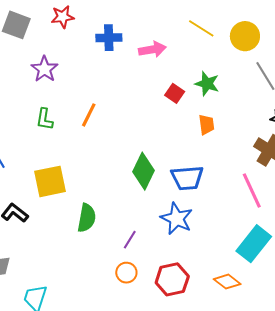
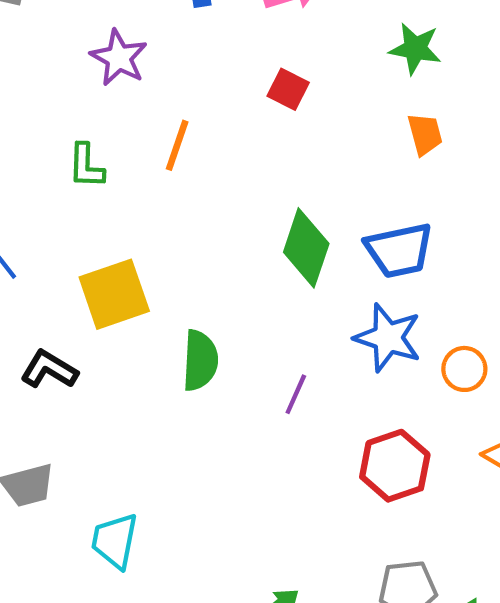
purple star: (45, 69) -> (119, 58), moved
red square: (175, 93) -> (288, 89), moved
orange circle: (126, 273) -> (464, 369), moved

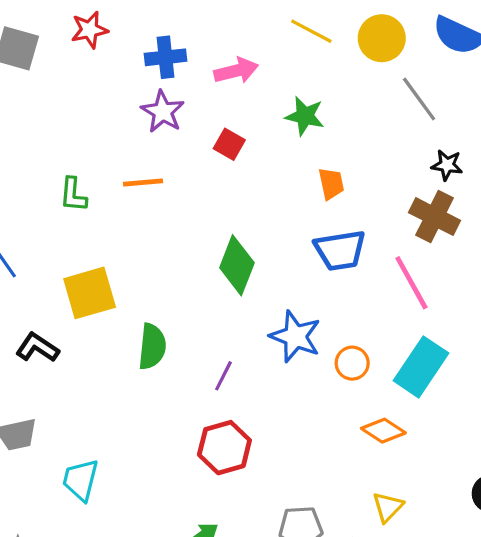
green star: (415, 49) -> (305, 116), moved
purple star: (119, 58) -> (163, 112), moved
orange line: (177, 145) -> (143, 183), turned 63
blue trapezoid: (399, 250) -> (340, 250), moved
red hexagon: (395, 466) -> (224, 448), moved

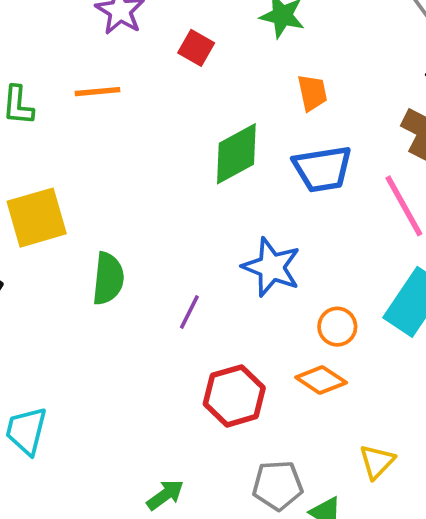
green diamond: (237, 265) -> (236, 154), moved, turned 40
orange circle: (352, 363) -> (337, 327), moved
orange diamond: (383, 431) -> (321, 380), moved
red hexagon: (224, 448) -> (234, 396), moved

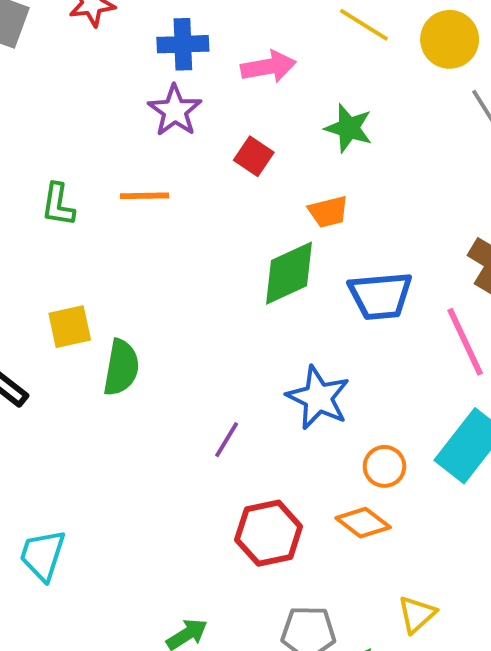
orange trapezoid: (312, 93) -> (328, 212), moved, turned 84
yellow square: (37, 218) -> (70, 327), size x0.7
green semicircle: (108, 279) -> (121, 368), moved

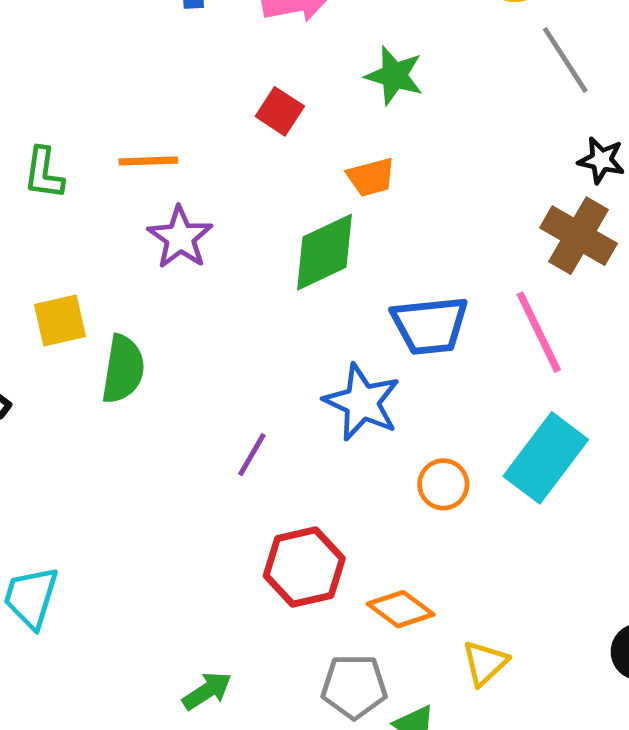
purple star: (175, 111) -> (180, 237), moved
blue trapezoid: (380, 296) -> (430, 325), moved
orange diamond: (363, 523) -> (401, 609), moved

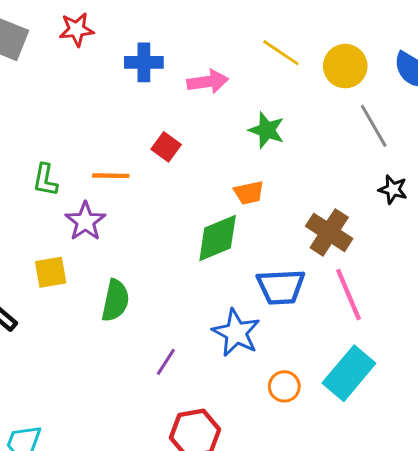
red square: (280, 111) -> (166, 147), moved
brown cross: (579, 236) -> (329, 232), moved
purple star: (180, 237) -> (85, 221), moved
green semicircle: (123, 369) -> (115, 300), moved

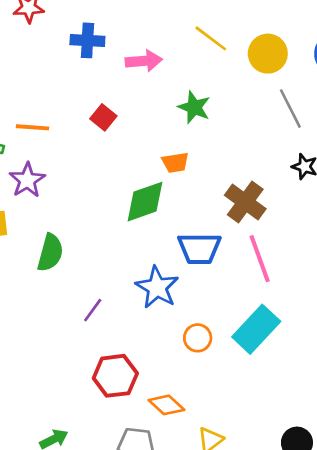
orange line: (111, 176) -> (32, 127), moved

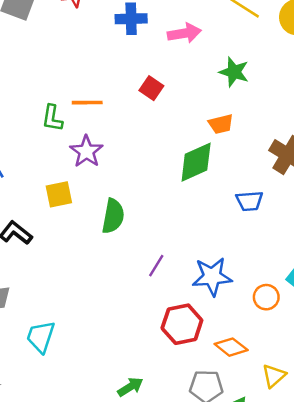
blue trapezoid: (199, 248) -> (249, 201), size x0.7
blue star: (157, 287) -> (212, 277), moved, turned -30
orange circle: (198, 338) -> (266, 297), moved

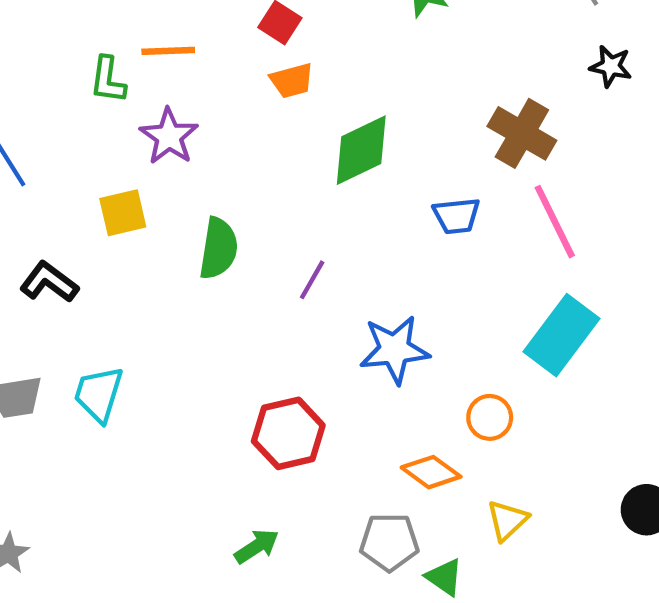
orange trapezoid: (221, 124) -> (292, 81), moved
purple line: (156, 266) -> (312, 280), moved
orange circle: (266, 297) -> (490, 417), moved
red hexagon: (182, 324) -> (288, 433), moved
cyan trapezoid: (41, 337) -> (99, 394), moved

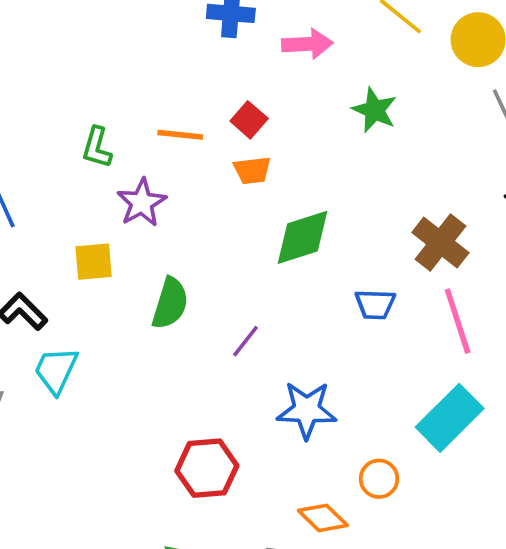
orange line: (168, 51) -> (180, 135), moved
cyan trapezoid: (99, 394) -> (56, 370), moved

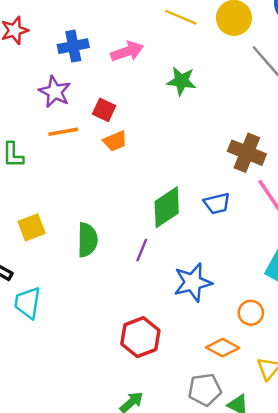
purple star: (142, 203) -> (55, 92), moved
green diamond: (303, 237) -> (167, 207), moved

